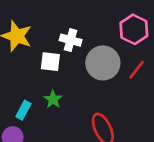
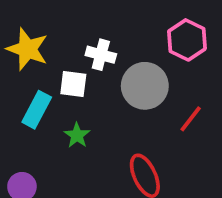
red line: (137, 70) -> (191, 119), moved
cyan rectangle: (23, 110) -> (37, 110), moved, size x1.4

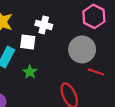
gray circle: (145, 86) -> (82, 49), moved
red line: (191, 119) -> (96, 72), moved, turned 70

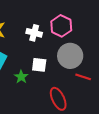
pink hexagon: (94, 16) -> (61, 26), moved
white square: (28, 42) -> (39, 65), moved

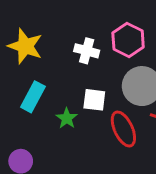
red ellipse: (58, 99) -> (123, 129), moved

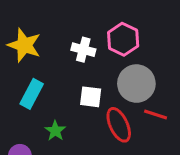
green star: (67, 118) -> (55, 131), moved

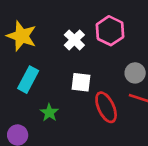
white cross: (83, 50) -> (74, 40), turned 30
gray circle: (136, 84) -> (135, 73), moved, size x0.6

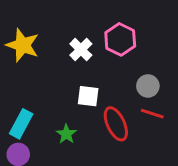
cyan rectangle: (28, 80) -> (21, 124), moved
green star: (49, 113) -> (66, 134), moved

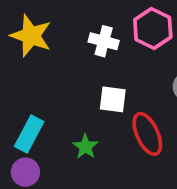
white cross: (81, 50) -> (104, 41), turned -30

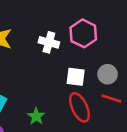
white square: (113, 99) -> (76, 77), moved

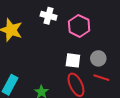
white cross: (49, 42) -> (49, 16), moved

